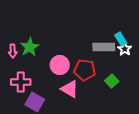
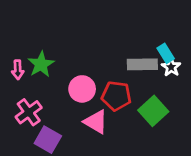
green square: (112, 81) -> (153, 111), size x1.5
pink cross: (21, 82) -> (29, 112), turned -36

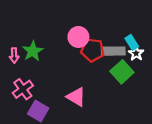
pink circle: (82, 89) -> (78, 37), moved
red pentagon: (116, 96) -> (93, 50), moved
green square: (153, 111) -> (122, 72), moved

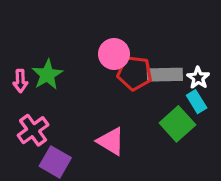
cyan rectangle: (132, 42) -> (197, 102), moved
green square: (122, 72) -> (177, 124), moved

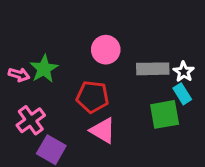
red pentagon: (135, 73) -> (92, 97), moved
pink arrow: (20, 81) -> (19, 75), turned -72
green square: (177, 124) -> (165, 114), turned 32

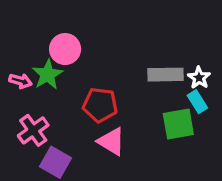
pink circle: (106, 50) -> (65, 49), moved

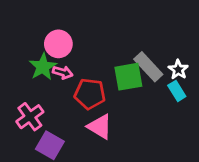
gray rectangle: (166, 75) -> (148, 67), turned 48
pink arrow: (20, 81) -> (63, 72), moved
green square: (178, 124) -> (128, 77), moved

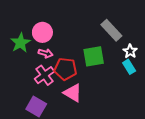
green star: (43, 67) -> (21, 43), moved
gray rectangle: (148, 67) -> (111, 30), moved
pink cross: (30, 117) -> (45, 75), moved

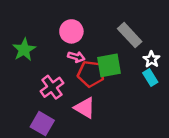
pink circle: (42, 32) -> (71, 31), moved
pink arrow: (46, 53) -> (76, 57), moved
red pentagon: (65, 69) -> (91, 74), moved

